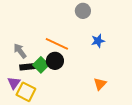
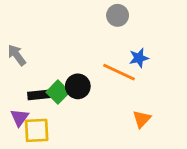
orange line: (57, 44) -> (119, 72), moved
gray arrow: (20, 51) -> (17, 55), moved
yellow square: (26, 92) -> (37, 130), turned -30

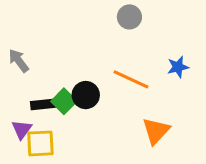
blue star: (139, 58) -> (178, 67), moved
orange triangle: (142, 119) -> (156, 131), size x1.4

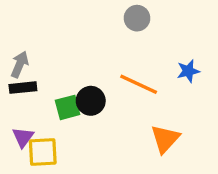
gray arrow: (19, 61) -> (20, 64), turned 60
green square: (64, 101) -> (68, 107), turned 30
black rectangle: (44, 104) -> (23, 88), moved

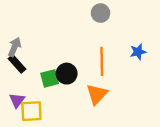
orange line: (139, 84) -> (102, 61), turned 64
black rectangle: (23, 88) -> (17, 64), turned 54
orange triangle: (165, 139) -> (97, 94), moved

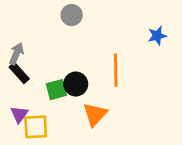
gray circle: (101, 13) -> (72, 15), moved
blue star: (138, 52) -> (157, 36), moved
orange triangle: (97, 94) -> (95, 114), moved

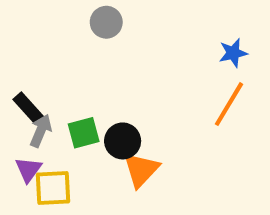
gray arrow: (16, 54) -> (41, 131), moved
orange line: (116, 70) -> (229, 104), moved, turned 32
black circle: (76, 84) -> (123, 141), moved

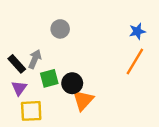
gray circle: (106, 22) -> (60, 29), moved
gray arrow: (41, 131) -> (35, 59), moved
purple triangle: (28, 170) -> (19, 88), moved

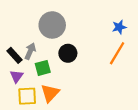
gray circle: (60, 29) -> (52, 25), size x1.6
black circle: (72, 83) -> (68, 53), moved
orange triangle: (83, 100) -> (50, 93), moved

